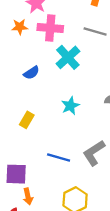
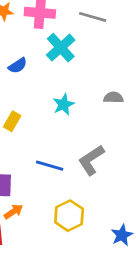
orange arrow: (28, 196) -> (13, 212), turned -112

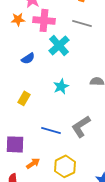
orange arrow: (13, 212) -> (33, 163), moved

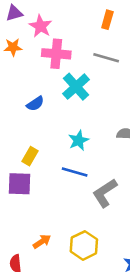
orange star: (18, 19) -> (13, 47), moved
blue line: (51, 130) -> (75, 172), moved
purple square: (15, 144) -> (19, 184), moved

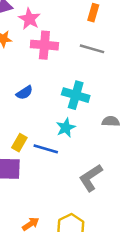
cyan cross: (76, 87) -> (76, 95), moved, turned -32
blue line: (75, 172) -> (46, 149), moved

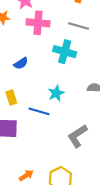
cyan cross: (76, 95) -> (65, 52), moved
yellow rectangle: (19, 143) -> (11, 97), moved, turned -48

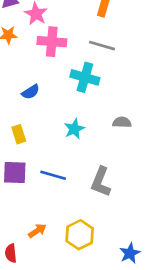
blue line: (39, 111) -> (53, 175), moved
gray L-shape: (77, 136) -> (101, 182), turned -35

